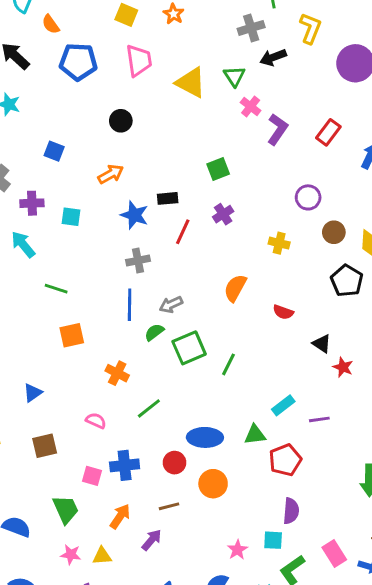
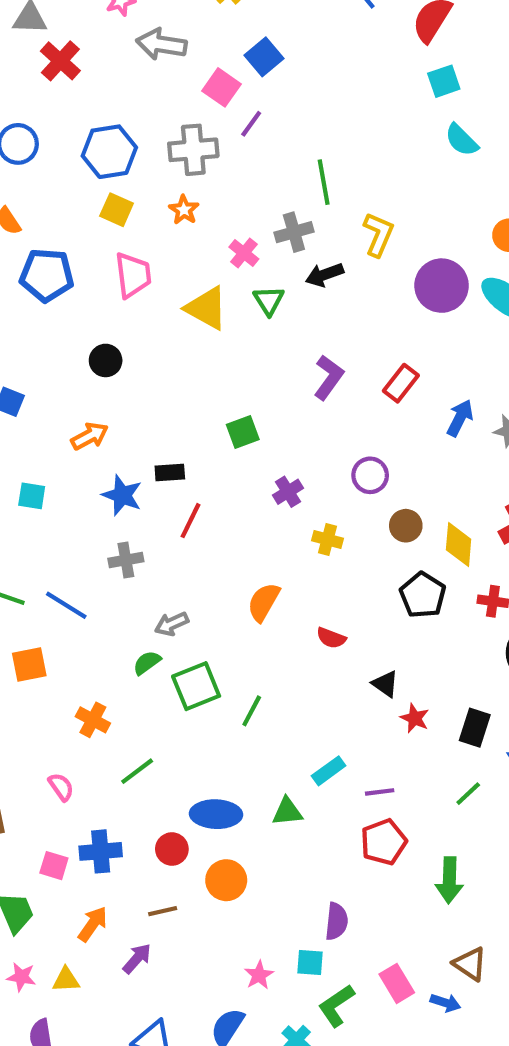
pink cross: (251, 107) -> (244, 253), moved
purple cross: (223, 214) -> (288, 492), moved
blue line: (130, 305) -> (66, 605), moved, turned -60
pink semicircle: (96, 421) -> (61, 787), turned 30
red pentagon: (285, 460) -> (384, 842), moved

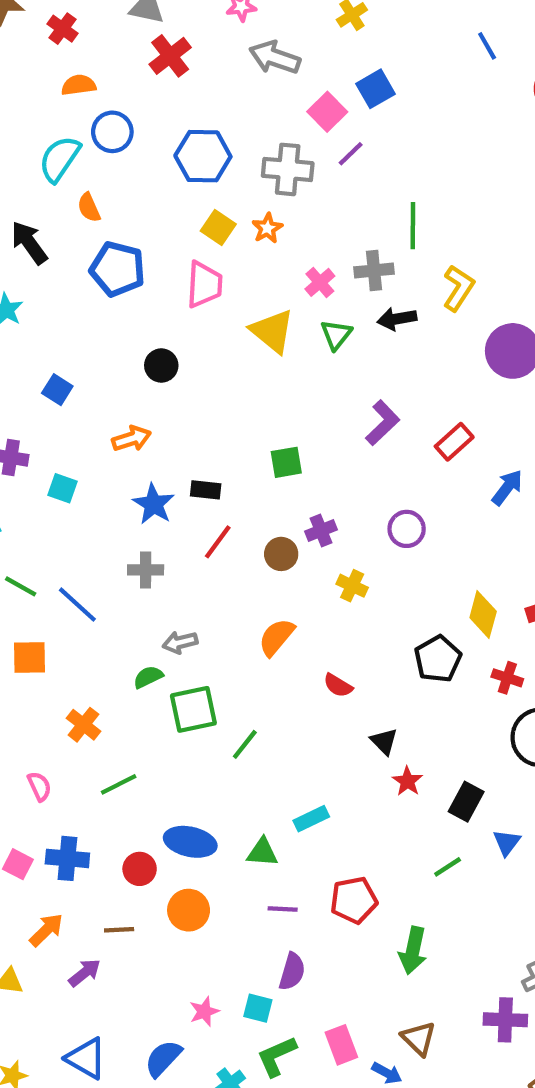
yellow square: (117, 210) -> (218, 228), moved
brown circle: (406, 526) -> (281, 554), moved
purple line: (380, 792) -> (283, 909), moved

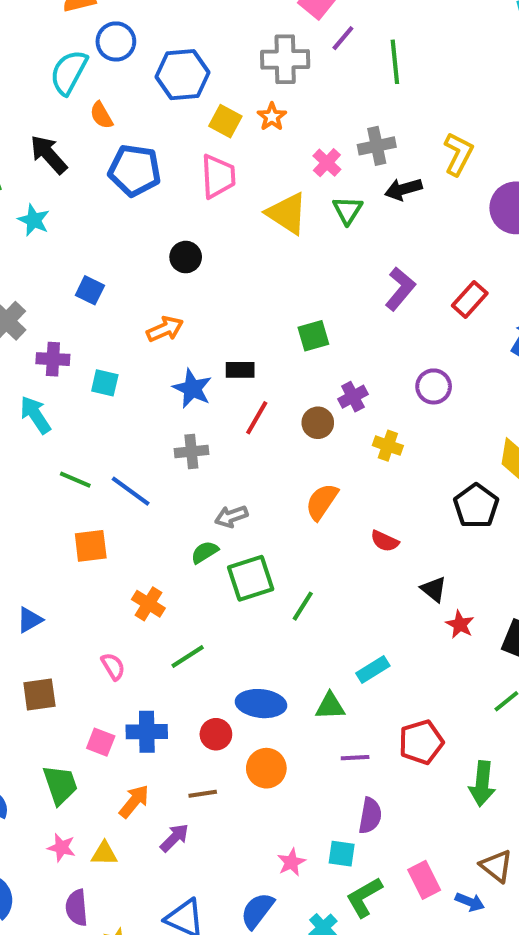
blue hexagon: (203, 156) -> (182, 75), moved
green line: (413, 226) -> (395, 62), moved

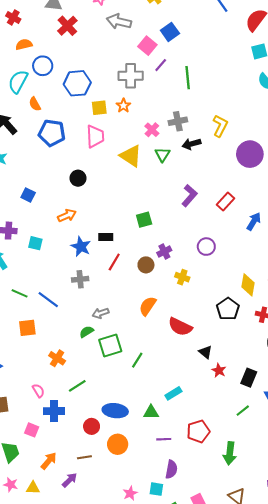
yellow square: (225, 121) -> (99, 108), turned -35
red semicircle: (385, 541) -> (180, 327), size x1.6
blue cross: (147, 732) -> (54, 411), moved

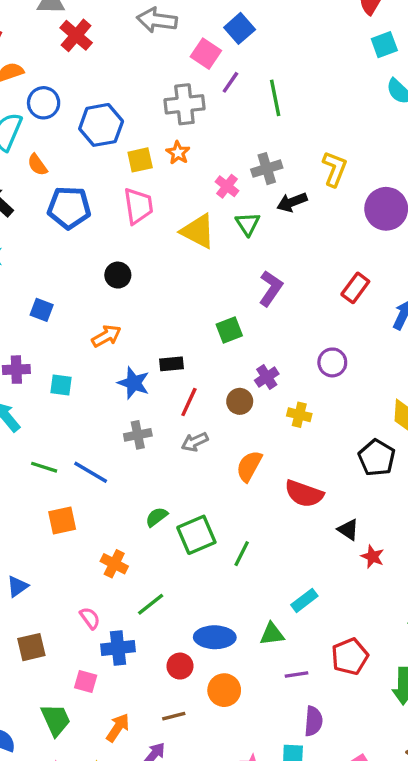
purple L-shape: (189, 196) -> (271, 288), moved
gray arrow: (101, 313) -> (195, 442), moved

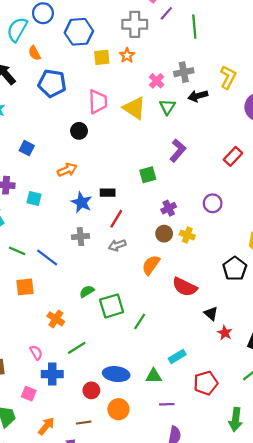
pink trapezoid: (138, 206) -> (98, 102), moved
brown circle: (240, 401) -> (164, 234), moved
red pentagon: (350, 657) -> (206, 383), moved

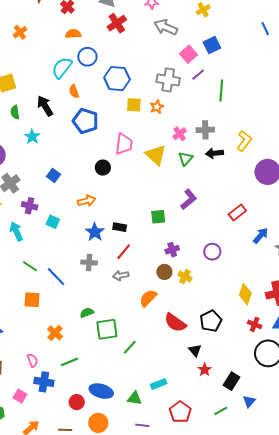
black pentagon: (235, 269) -> (211, 321), moved
red pentagon: (206, 383) -> (180, 412), turned -30

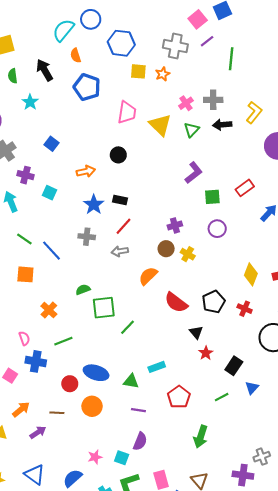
black circle: (103, 168) -> (118, 155), moved
green square: (158, 217) -> (212, 197), moved
red cross: (255, 324) -> (245, 309), moved

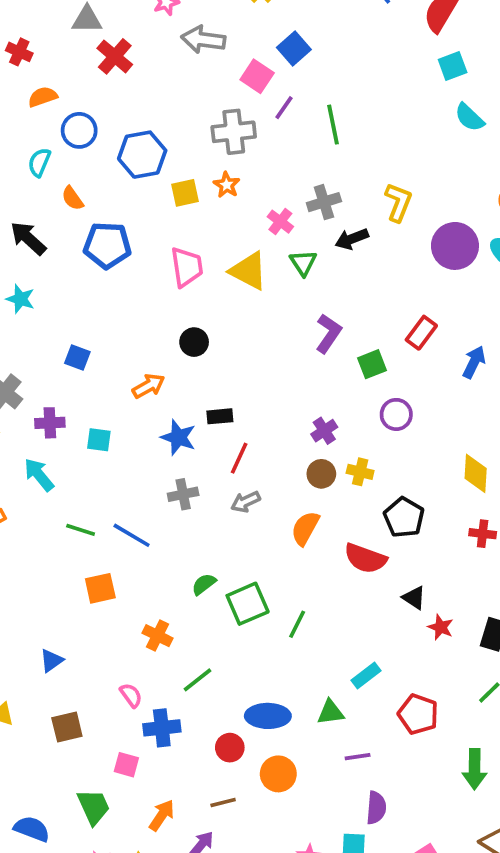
cyan semicircle: (63, 30) -> (39, 162), size x0.7
black pentagon: (214, 302) -> (404, 517), moved

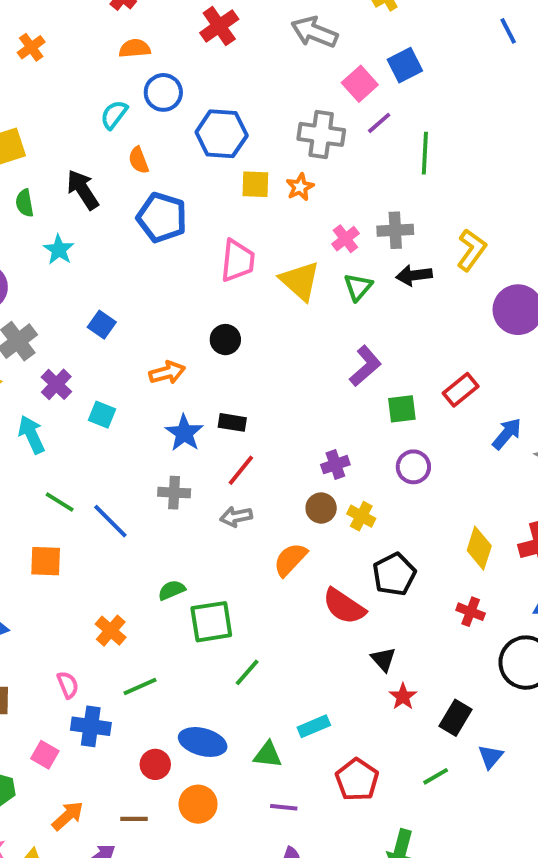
purple cross: (50, 423) -> (56, 384), turned 32
orange square: (100, 588) -> (46, 561), moved
green line: (297, 624) -> (247, 672), moved

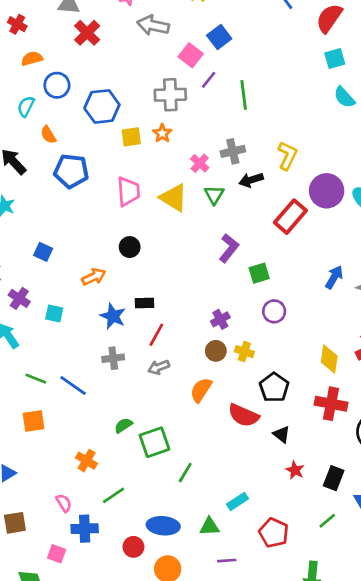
red rectangle: (461, 390) -> (290, 217), moved, size x1.4
red cross: (471, 612) -> (331, 404), size x1.6
black triangle: (383, 659) -> (282, 434), moved

